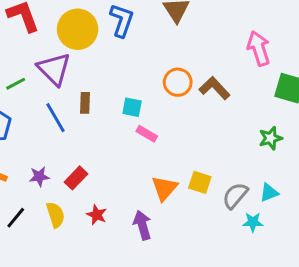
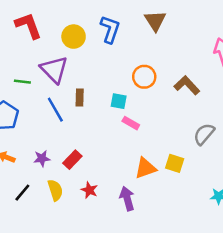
yellow circle: (78, 29) -> (74, 37), size x0.7
orange circle: (178, 82) -> (144, 77), moved
green line: (16, 84) -> (22, 82), turned 35
orange triangle: (164, 188) -> (145, 168), turned 30
gray semicircle: (235, 196) -> (204, 134), moved

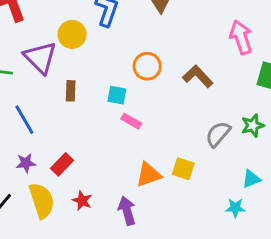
yellow circle: (74, 37) -> (72, 34), moved
blue line: (55, 110) -> (24, 120), moved
yellow semicircle: (55, 190) -> (42, 201), size x1.4

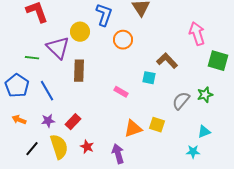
orange circle: (147, 66) -> (123, 40), moved
brown rectangle: (71, 91) -> (79, 71), size x1.5
cyan square: (117, 95) -> (149, 78), moved

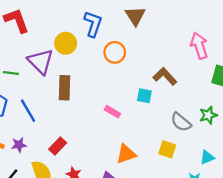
gray semicircle: (181, 101) -> (181, 122), turned -90
purple star: (48, 121) -> (19, 145), moved
yellow square: (157, 125) -> (167, 149), moved

